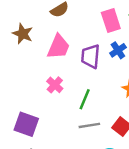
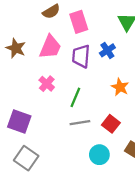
pink rectangle: (111, 21) -> (79, 22), moved
brown star: (23, 34) -> (16, 48), moved

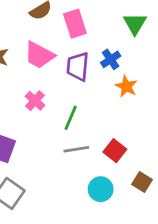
pink trapezoid: (50, 47) -> (39, 55), turned 95
orange star: (120, 87) -> (126, 86), moved

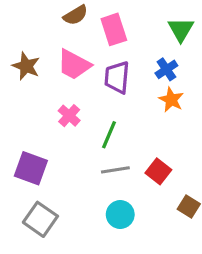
blue cross: (111, 59) -> (166, 69), moved
cyan circle: (101, 189) -> (120, 215), moved

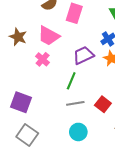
pink rectangle: (114, 29) -> (74, 13), turned 36
purple trapezoid: (117, 77) -> (83, 55), moved, turned 60
pink cross: (69, 116) -> (43, 59), moved

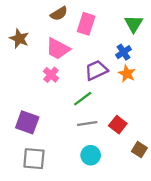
brown star: (18, 37) -> (19, 39), moved
green line: (71, 81) -> (83, 99), turned 30
gray square: (27, 135) -> (34, 159), turned -30

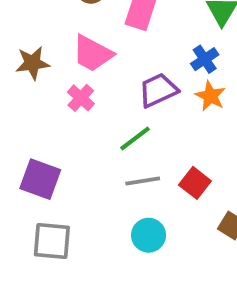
brown star: (19, 39) -> (32, 63), moved, turned -30

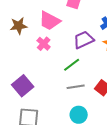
purple square: (40, 179) -> (23, 86), turned 30

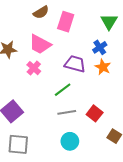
purple trapezoid: (84, 40) -> (75, 64), turned 40

